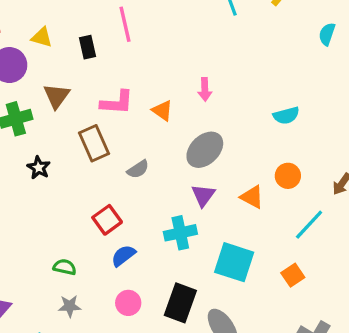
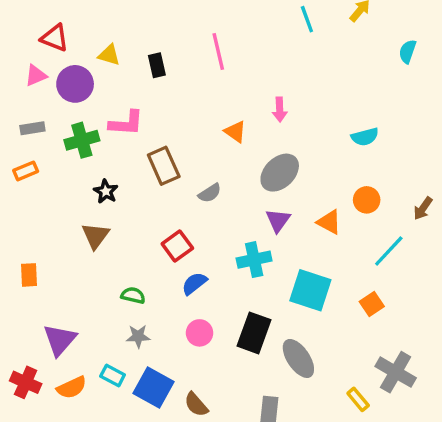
pink line: (125, 24) -> (218, 52), moved
brown triangle: (57, 96) -> (95, 236), moved
pink L-shape: (117, 102) -> (126, 123), moved

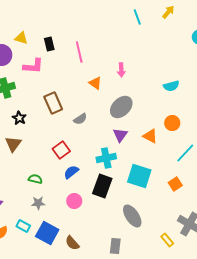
pink line: (218, 52) -> (79, 52), moved
pink L-shape: (126, 123) -> (33, 66), moved
black rectangle: (254, 333) -> (102, 186), moved

